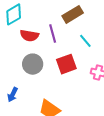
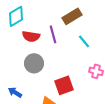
red square: (66, 64) -> (64, 85), moved
blue arrow: (13, 95) -> (15, 92), turned 96

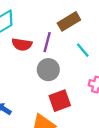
purple line: (53, 34) -> (47, 42), turned 30
gray circle: (34, 63) -> (48, 70), moved

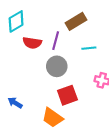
cyan line: (83, 50) -> (89, 48), turned -56

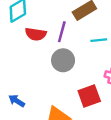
red square: (67, 95) -> (89, 96), moved

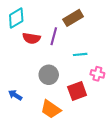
cyan line: (99, 40) -> (80, 54), moved
gray circle: (63, 60) -> (49, 75), moved

